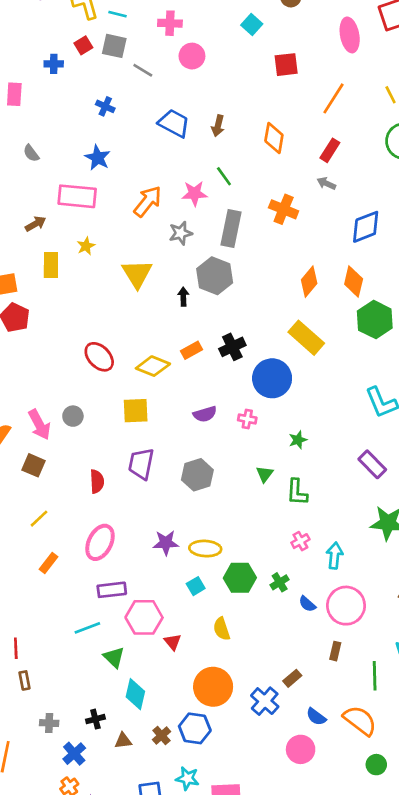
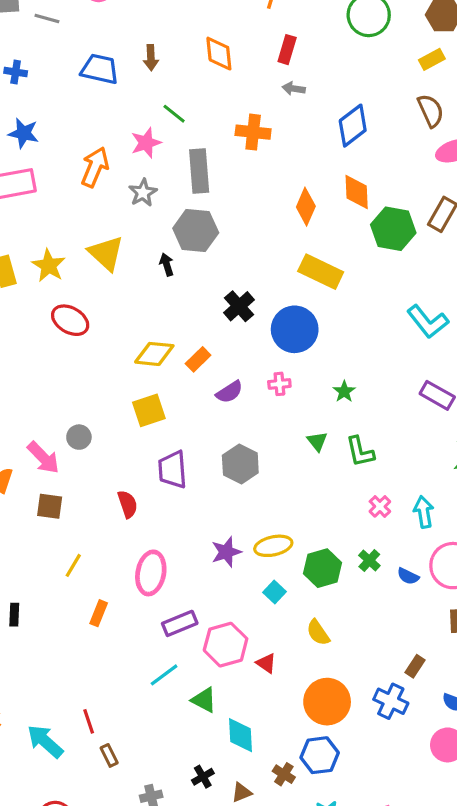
yellow star: (86, 246) -> (49, 266), moved, size x1.5
orange rectangle: (192, 350) -> (198, 359), moved
red ellipse: (99, 357) -> (70, 320), moved

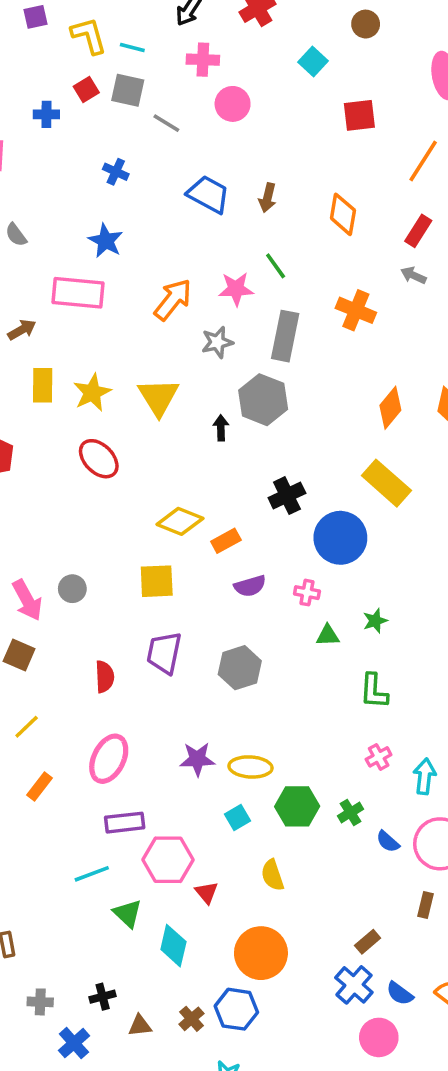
green triangle: (317, 441) -> (328, 635), moved, turned 50
blue cross: (391, 701) -> (354, 985), moved
cyan diamond: (240, 735) -> (173, 946), moved

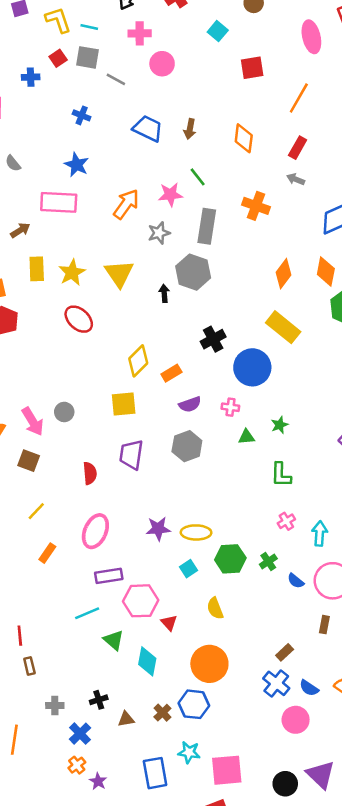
yellow diamond: (180, 521) -> (138, 361), turned -64
gray hexagon: (240, 668) -> (187, 446), moved

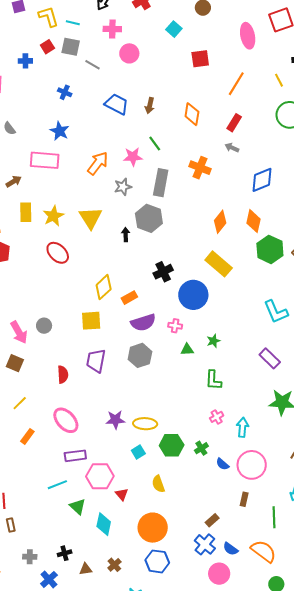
purple semicircle: (190, 404) -> (143, 323), size x1.4
pink ellipse: (95, 531) -> (66, 420), turned -68
blue hexagon: (194, 704) -> (157, 561), moved

